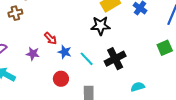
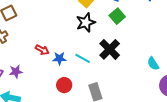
green square: (165, 48) -> (117, 16), moved
purple star: (33, 54) -> (16, 72), moved
cyan semicircle: (138, 87) -> (153, 64), moved, turned -88

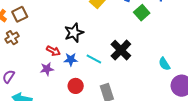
green square: (117, 16) -> (142, 13), moved
black star: (86, 22) -> (74, 33), moved
purple star: (16, 72) -> (47, 69), moved

